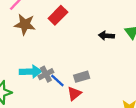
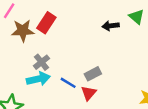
red rectangle: (58, 15) -> (46, 23), moved
gray cross: (46, 74) -> (41, 62), moved

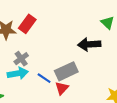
black arrow: (111, 26) -> (89, 44), moved, size x1.5
gray rectangle: (93, 74) -> (66, 71), size x1.5

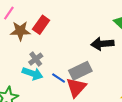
cyan arrow: (18, 73) -> (33, 74), turned 30
red triangle: (62, 88) -> (76, 87), size x1.5

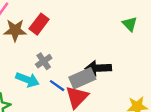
black arrow: (102, 44) -> (98, 68), moved
gray cross: (36, 59) -> (44, 61), moved

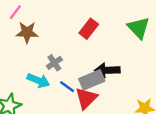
red rectangle: (39, 24) -> (89, 29), moved
green triangle: (130, 24) -> (139, 28), size x1.5

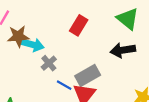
black arrow: (107, 70) -> (123, 50), moved
cyan arrow: (38, 81) -> (33, 45), moved

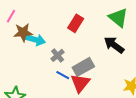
black arrow: (123, 50) -> (114, 45), turned 45
gray cross: (49, 63) -> (58, 55), moved

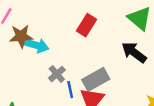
gray cross: (58, 55) -> (57, 74), moved
blue line: (63, 75) -> (70, 90), turned 48

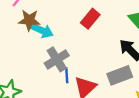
gray cross: (57, 74) -> (57, 59), size x1.5
gray rectangle: (96, 79) -> (120, 75), moved

